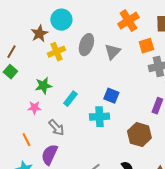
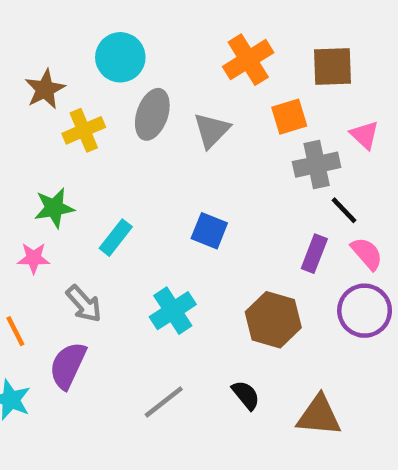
cyan circle: (61, 20) -> (120, 57), moved
cyan cross: (99, 117) -> (173, 311), moved, turned -30

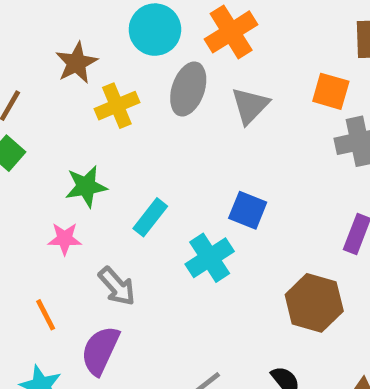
orange cross: (248, 60) -> (231, 32), moved
orange square: (289, 117) -> (331, 91), turned 33
cyan cross: (173, 311) -> (210, 258), moved

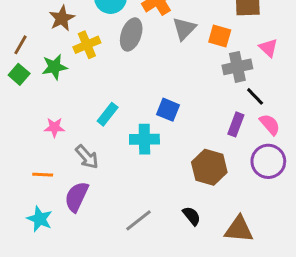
gray triangle: (250, 106) -> (184, 29), moved
green star: (86, 186) -> (54, 67), moved
cyan cross: (210, 258) -> (144, 139), turned 32
orange line: (46, 315) -> (43, 175), turned -60

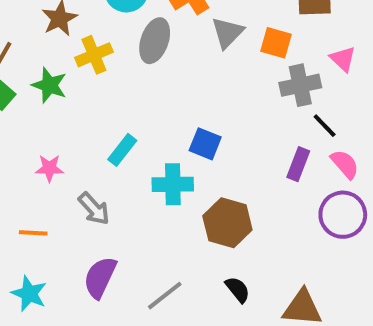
green star: (54, 67) -> (49, 85), turned 30
brown hexagon: (209, 167) -> (227, 223), moved
purple semicircle: (77, 197) -> (100, 277), moved

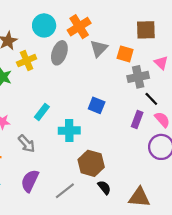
blue square: (205, 144) -> (97, 105), moved
brown hexagon: (227, 223) -> (91, 163), moved

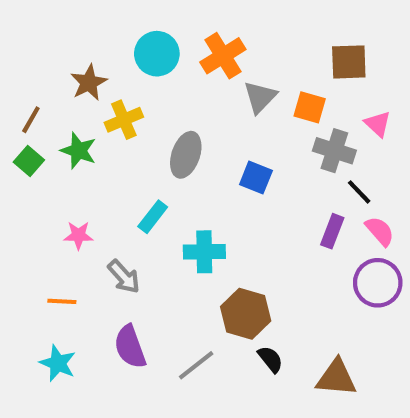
gray ellipse: (59, 53) -> (186, 155), moved
gray cross: (138, 77) -> (334, 151), turned 30
blue square: (97, 105) -> (256, 178), moved
purple semicircle: (30, 181) -> (130, 347), turned -45

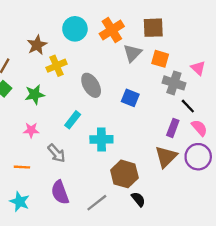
brown square: (349, 62) -> (153, 28), moved
green star: (78, 151) -> (35, 94), moved, turned -30
gray ellipse: (186, 155) -> (91, 85), turned -50
brown triangle: (336, 378) -> (166, 157), moved, turned -50

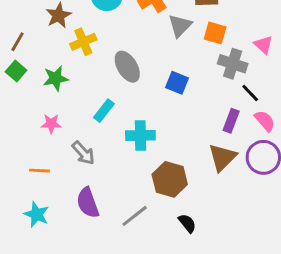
black semicircle: (138, 199) -> (187, 223), moved

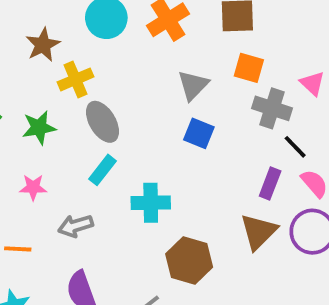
gray triangle: (180, 26) -> (193, 85), moved
gray ellipse: (127, 67) -> (102, 122), moved
gray arrow: (83, 153) -> (76, 226), turned 115

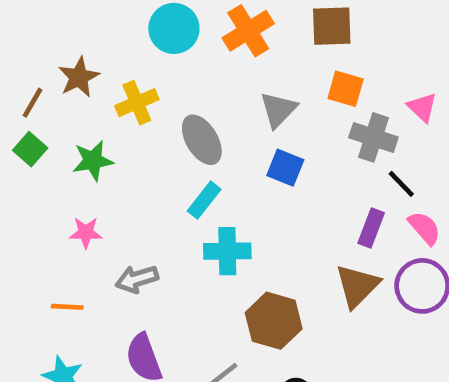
brown star: (43, 45) -> (79, 77), moved
gray ellipse: (102, 122) -> (202, 140), moved
cyan rectangle: (102, 170) -> (204, 200), moved

